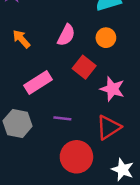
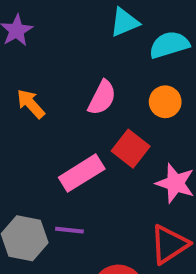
pink rectangle: (38, 83) -> (82, 173), moved
purple line: (62, 118) -> (69, 230), moved

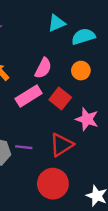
pink rectangle: (82, 173) -> (29, 96), moved
red triangle: (169, 244) -> (61, 145), moved

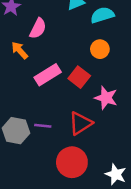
pink semicircle: (43, 68) -> (38, 28), moved

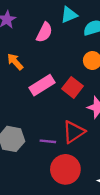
pink semicircle: (38, 28) -> (44, 32), moved
purple line: (43, 126) -> (48, 141), moved

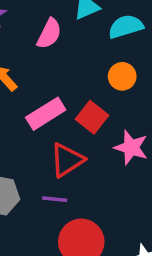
red triangle: (74, 132) -> (67, 160), moved

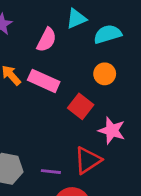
pink rectangle: (46, 114) -> (44, 81), moved, turned 56
red triangle: (67, 160) -> (88, 160), moved

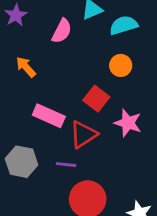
pink rectangle: (44, 81) -> (49, 116), moved
red triangle: (88, 160) -> (83, 134), moved

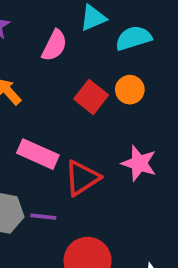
red square: (96, 99) -> (91, 97), moved
purple line: (66, 165) -> (43, 217), moved

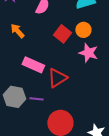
pink star: (139, 163) -> (88, 53), moved

